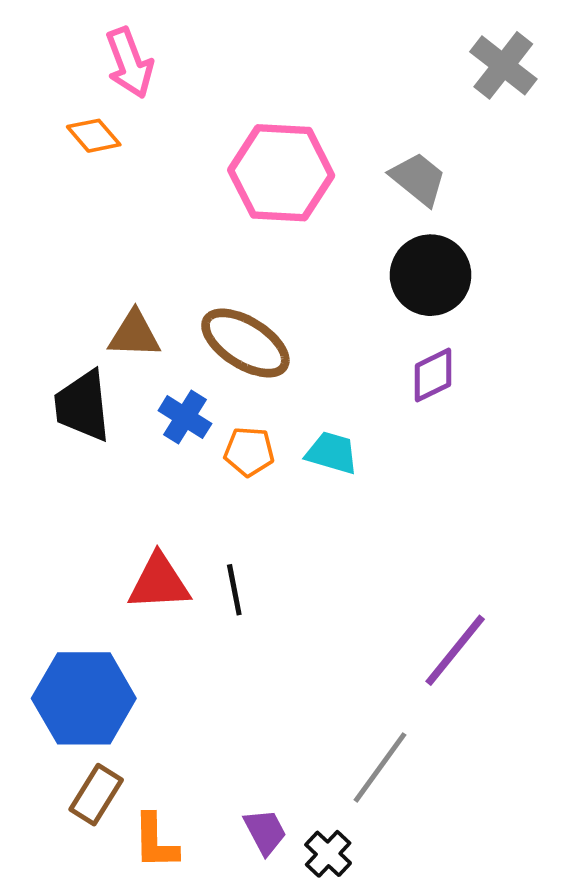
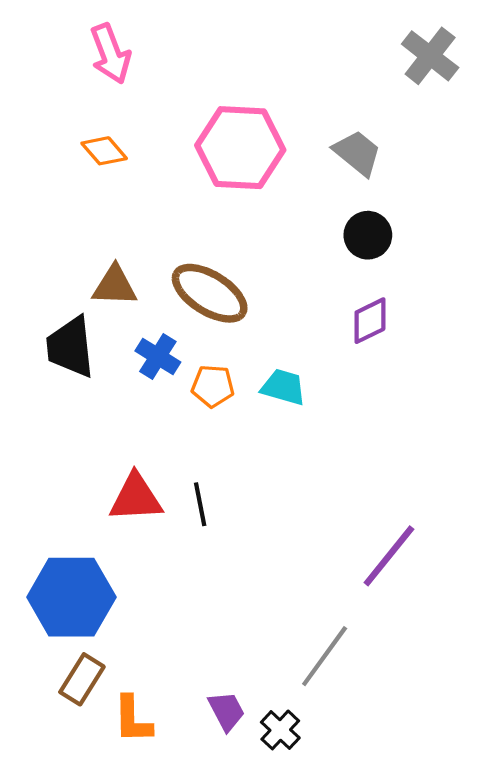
orange diamond: (94, 136) -> (104, 151), moved
black circle: (431, 275) -> (368, 235), size x0.7

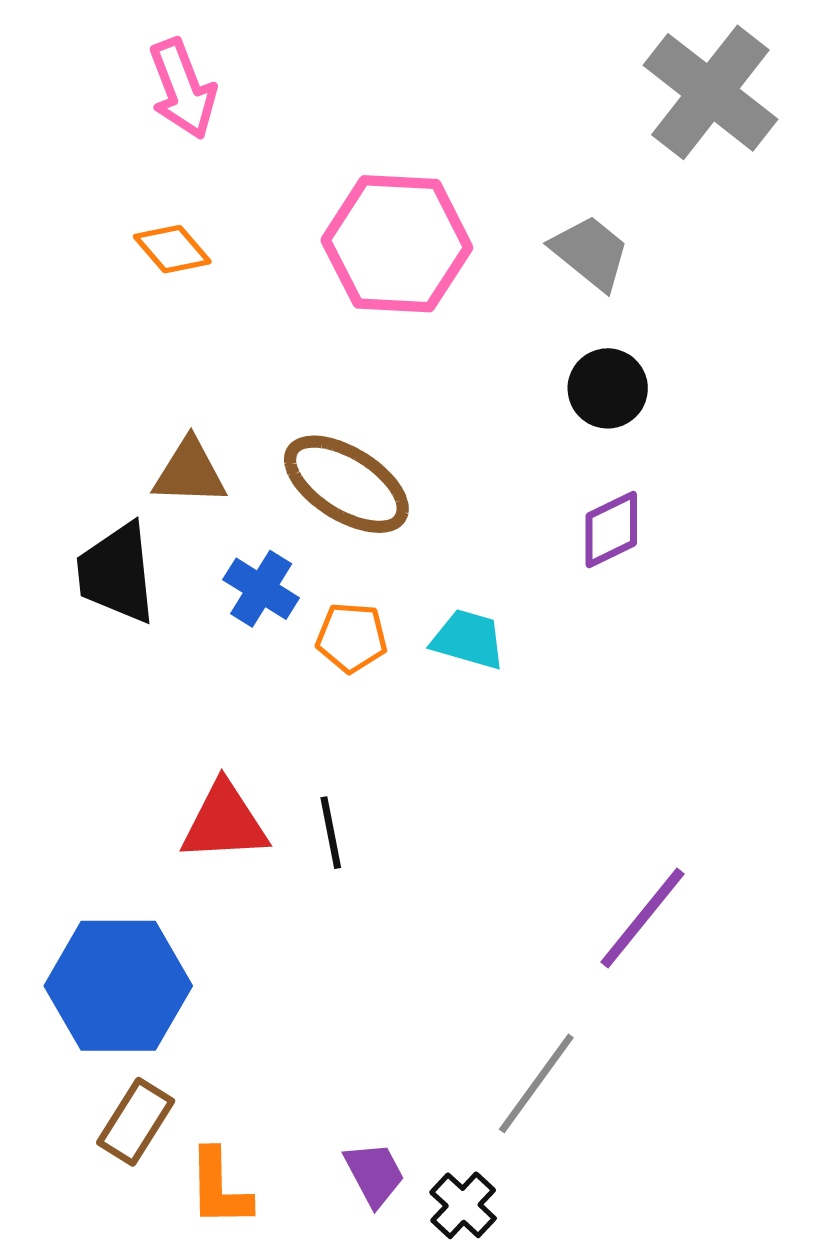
gray cross: (430, 56) -> (710, 92), size x1.4

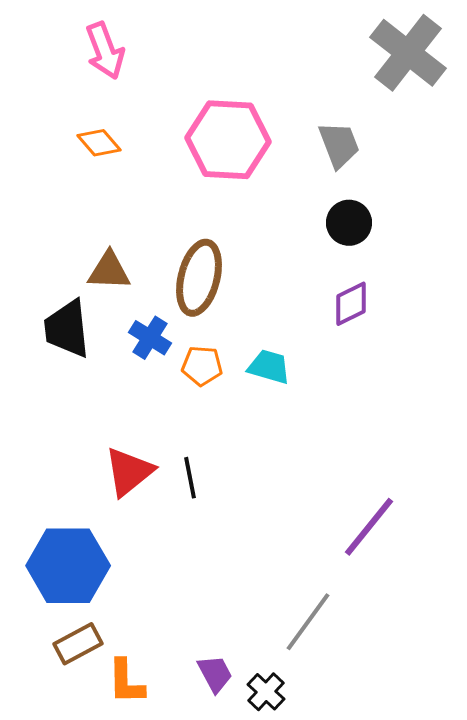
gray trapezoid: (590, 253) -> (339, 145), turned 30
brown ellipse: (346, 484) -> (199, 278), turned 72
red triangle: (224, 822) -> (129, 472), turned -36
brown rectangle: (136, 1122) -> (78, 644), turned 30

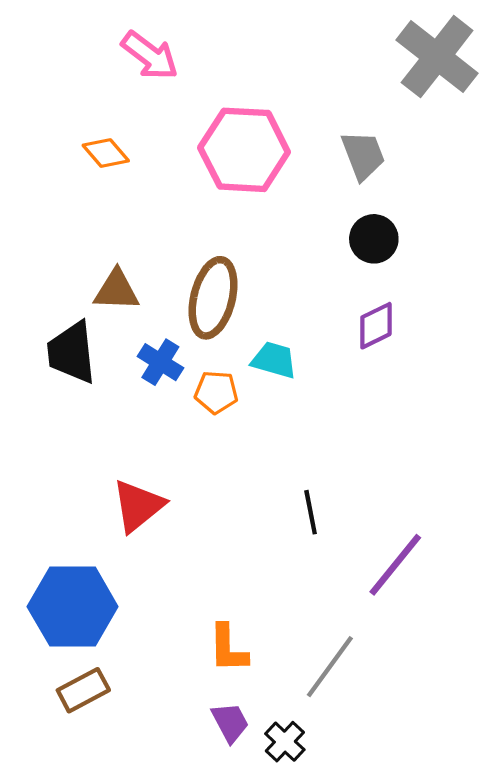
pink arrow: (105, 51) -> (150, 56), moved, turned -32
cyan trapezoid: (269, 367) -> (274, 360), moved
black line: (190, 478) -> (311, 512), moved
orange L-shape: (126, 682) -> (228, 648), moved

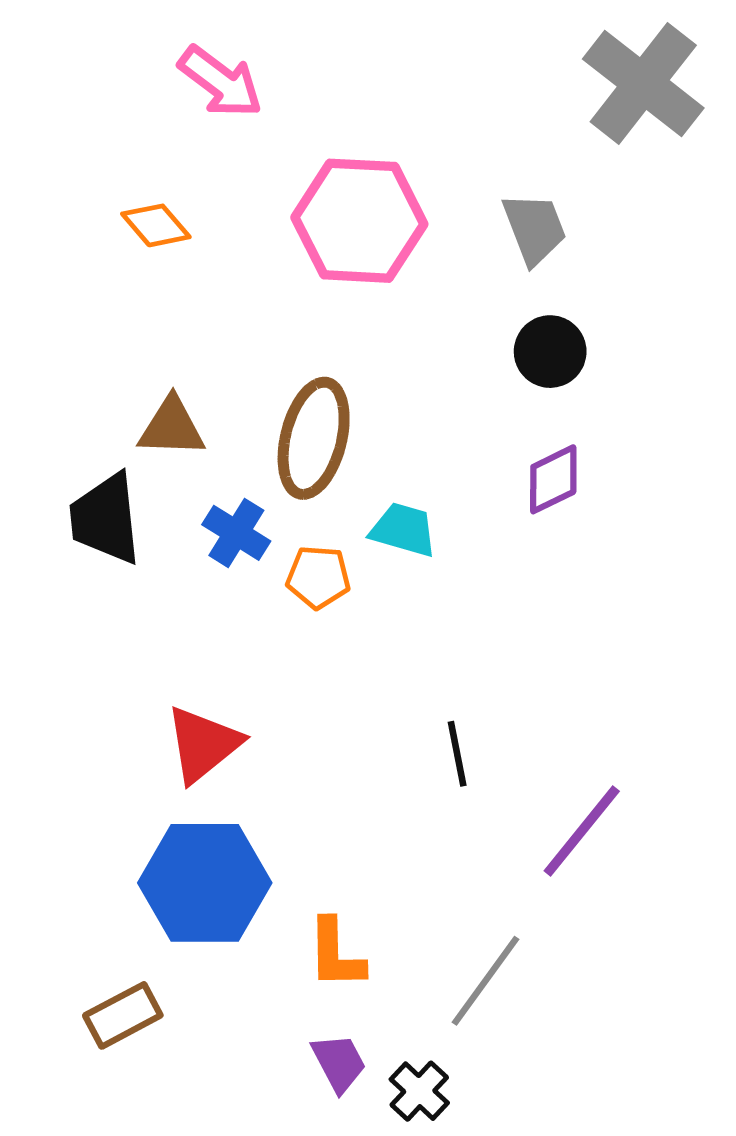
blue hexagon: (73, 607) -> (205, 883), moved

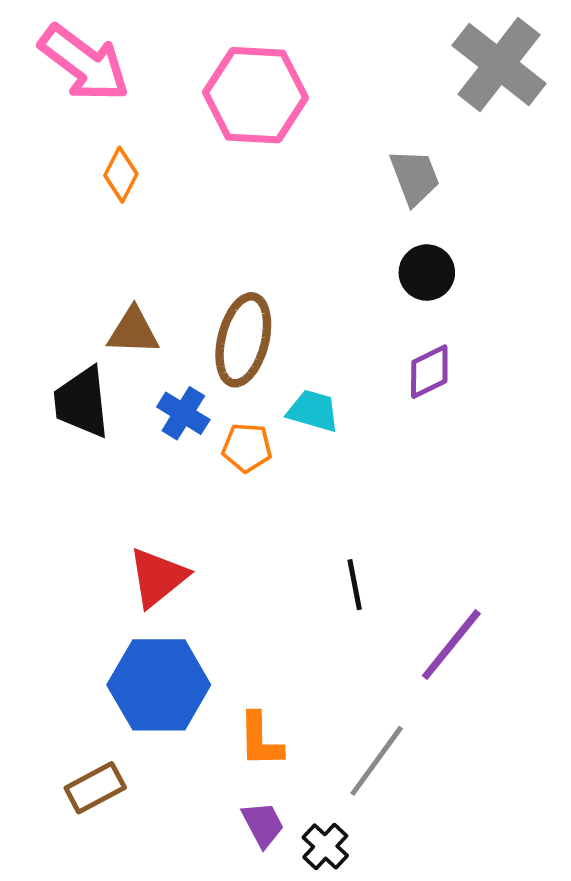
pink arrow: (221, 82) -> (84, 63), moved, size x1.4
pink hexagon: (359, 221) -> (256, 95), moved
orange diamond: (156, 225) -> (121, 175), turned 68

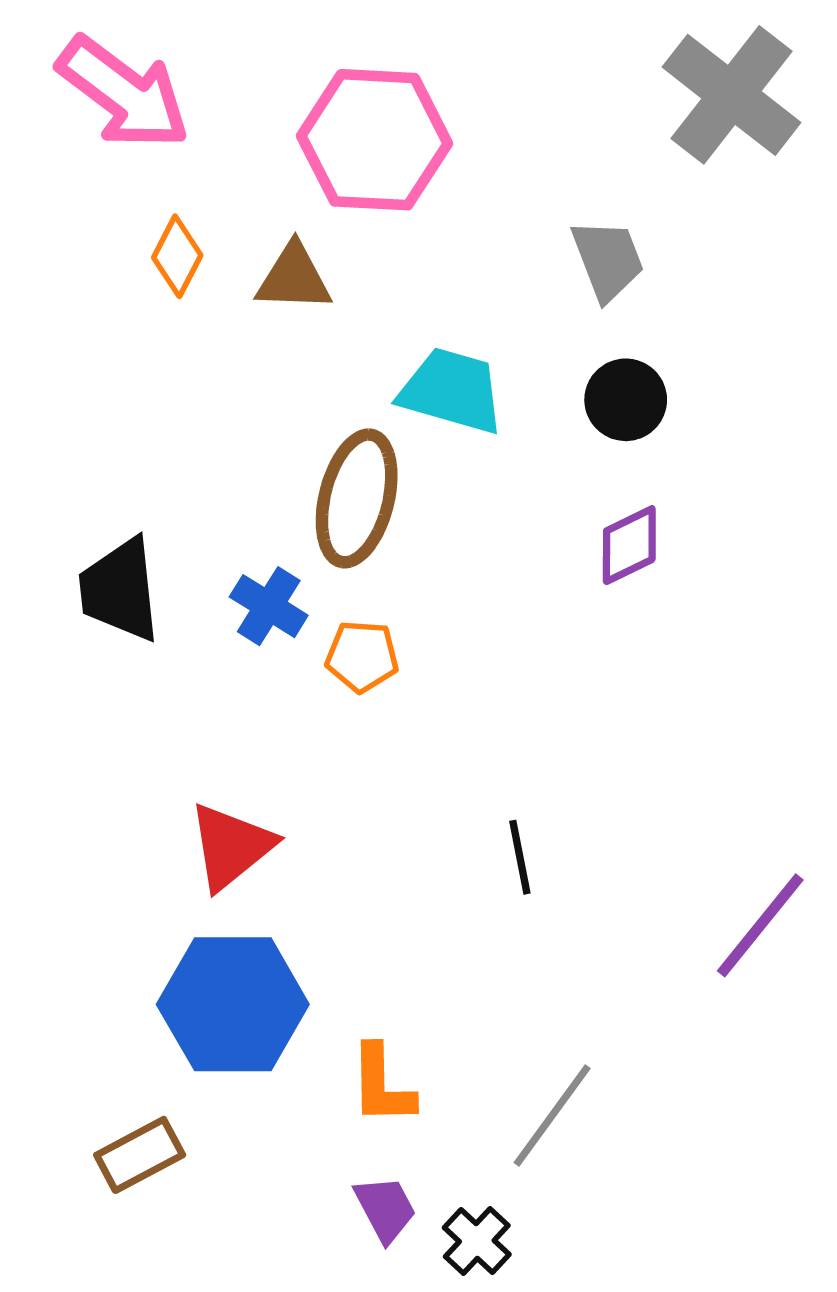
brown triangle: (133, 331) -> (294, 278), moved
cyan trapezoid: (313, 411) -> (452, 391), moved, size x1.4
purple line: (451, 645) -> (760, 925), moved

